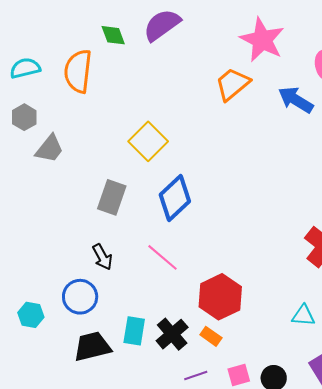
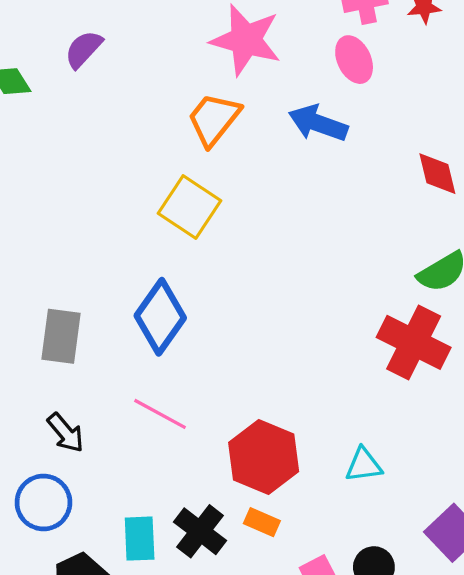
purple semicircle: (162, 25) -> (84, 49), size x0.7
yellow square: (148, 141) -> (189, 207), moved
cyan triangle: (303, 316) -> (364, 465), moved

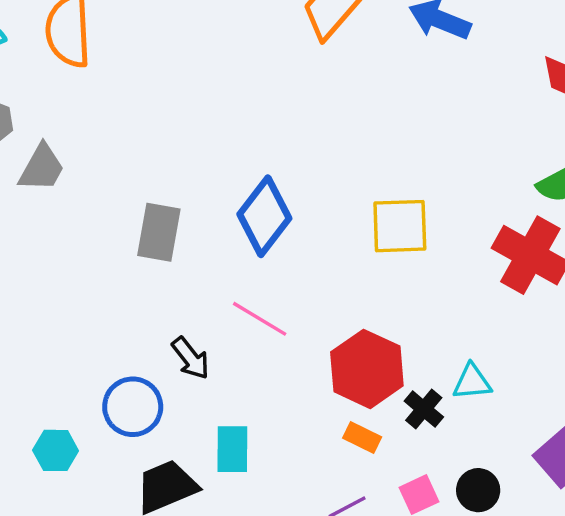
yellow square: (189, 207) -> (400, 226), moved, turned -38
black arrow: (66, 433) -> (191, 358), moved
black cross: (200, 531) -> (424, 409), moved, size x0.7

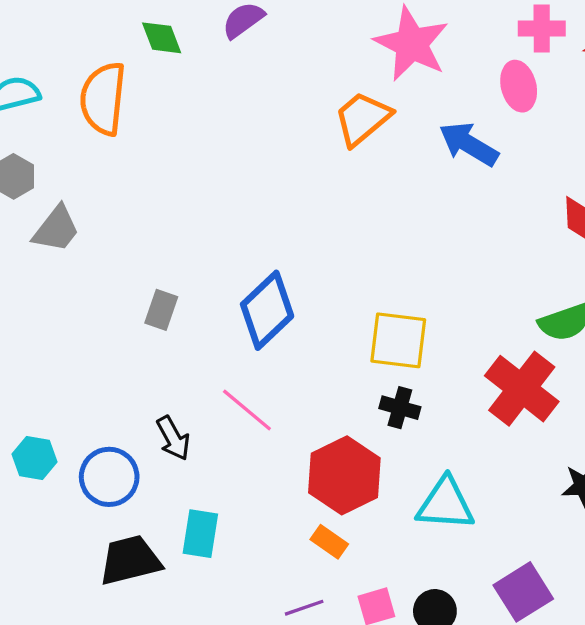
gray rectangle: (159, 232) -> (161, 310), size x0.7
cyan triangle: (472, 382) -> (445, 504), size x1.5
black cross: (424, 409) -> (400, 408), moved, turned -33
cyan hexagon: (56, 450) -> (35, 458), moved

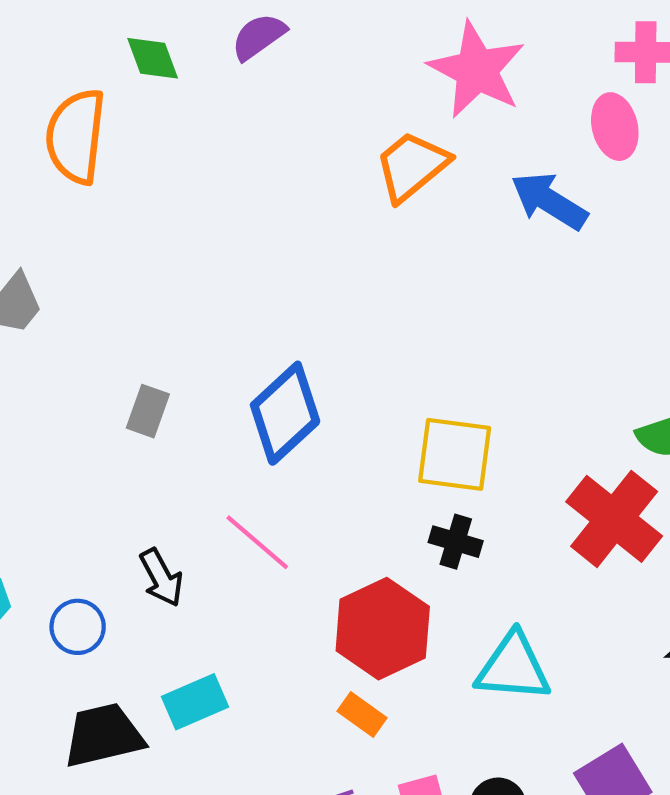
blue circle: (109, 477) -> (78, 627), size x0.7
cyan rectangle: (200, 534) -> (195, 702), turned 57

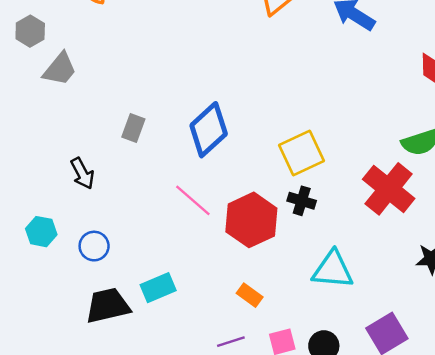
yellow square: (455, 454) -> (301, 153), turned -33
black arrow: (161, 578) -> (82, 173), moved
red hexagon: (383, 629) -> (251, 220), moved

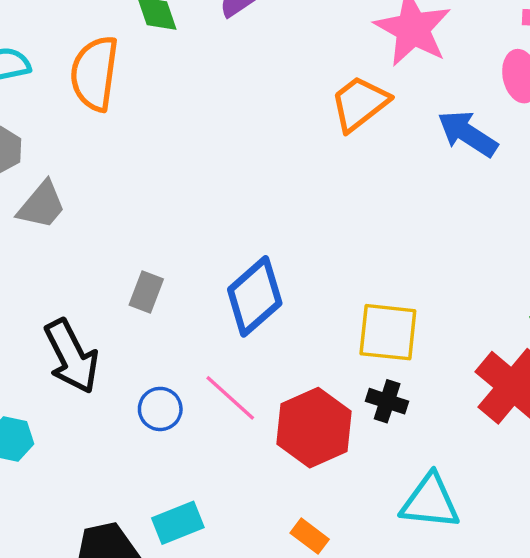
yellow square: (301, 153) -> (388, 332), turned 30
black arrow: (82, 173) -> (72, 356), size x1.6
blue circle: (94, 246) -> (160, 409), moved

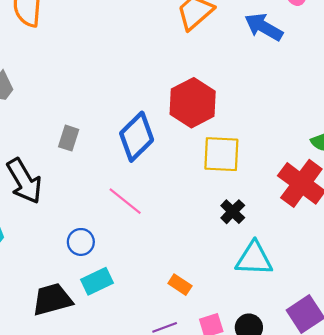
black cross: (387, 401) -> (233, 212), moved, turned 30
blue circle: (160, 409) -> (81, 242), moved
red hexagon: (314, 428) -> (193, 103), moved

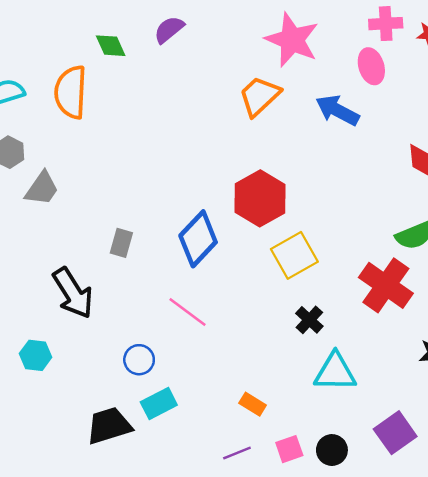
yellow square: (221, 154) -> (294, 255), turned -30

